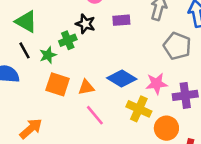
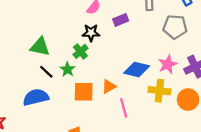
pink line: (95, 115) -> (124, 108), turned 42

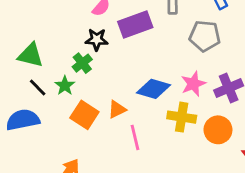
purple rectangle: (121, 20) -> (135, 25), size x1.6
orange square: (84, 92) -> (84, 115), turned 30

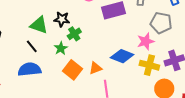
black star: (97, 40) -> (62, 19), moved
pink star: (193, 84) -> (146, 41), moved
black line: (38, 88) -> (32, 46), moved
yellow cross: (182, 117) -> (149, 65), moved

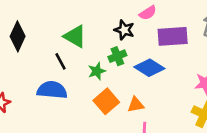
black star: (62, 19) -> (124, 30), moved
blue diamond: (122, 56) -> (149, 68), moved

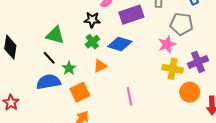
green star: (97, 71) -> (69, 68), moved
orange square: (106, 101) -> (80, 92), moved, turned 30
orange triangle: (136, 105) -> (100, 66), moved

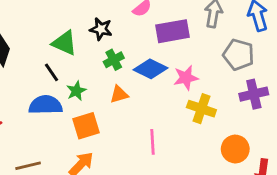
black star: (92, 20) -> (101, 29), moved
pink star: (167, 44) -> (186, 78), moved
purple cross: (198, 62) -> (254, 94), moved
yellow cross: (173, 69) -> (201, 109), moved

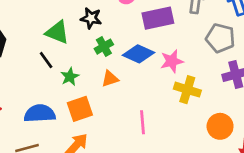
blue semicircle: (46, 105) -> (40, 113), moved

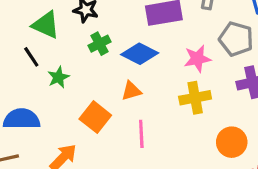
pink star: (172, 61) -> (197, 59), moved
orange triangle: (110, 79) -> (131, 91), moved
yellow cross: (187, 90) -> (195, 98), turned -30
orange square: (80, 109) -> (95, 117), moved, turned -35

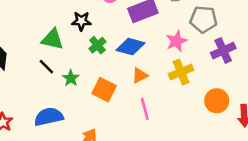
orange triangle: (131, 91) -> (140, 76), moved
orange square: (95, 117) -> (104, 90), moved

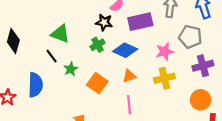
black star: (81, 21) -> (104, 22), moved
orange circle: (217, 101) -> (201, 100), moved
blue semicircle: (49, 117) -> (35, 85), moved, turned 95

